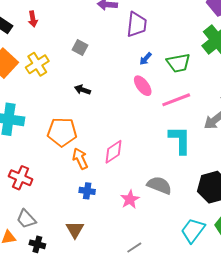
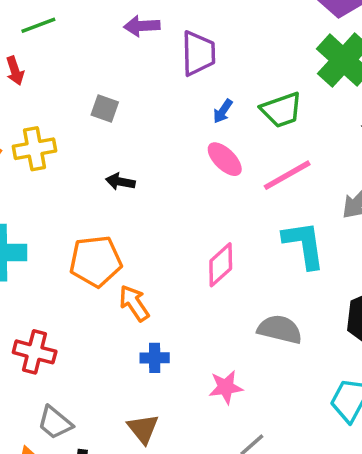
yellow cross: (37, 64) -> (35, 149), turned 30
pink diamond: (113, 152) -> (221, 265), moved
pink star: (130, 199) -> (226, 387), moved, turned 30

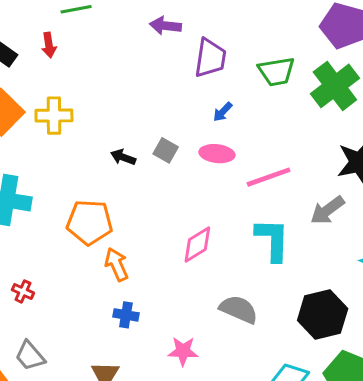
gray square: (105, 109) -> (166, 150), moved
green trapezoid: (281, 110) -> (277, 71), moved
pink ellipse: (225, 159) -> (217, 154), turned -48
red cross: (35, 352) -> (23, 291), size x0.6

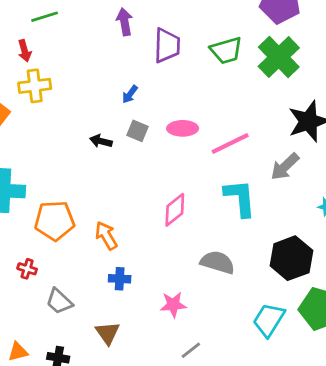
purple arrow: (166, 26) -> (124, 22), turned 80
blue arrow: (223, 112) -> (130, 94), moved
yellow cross: (54, 116) -> (35, 86), moved
orange pentagon: (90, 222) -> (55, 221), moved
gray trapezoid: (30, 356) -> (59, 301), moved

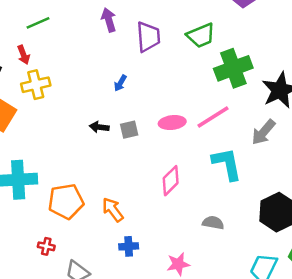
green cross: (279, 57) -> (233, 68), moved, turned 30
pink ellipse: (183, 128) -> (172, 123), moved
gray square: (137, 131) -> (129, 130), moved, turned -30
gray semicircle: (218, 262) -> (213, 223), size x0.7

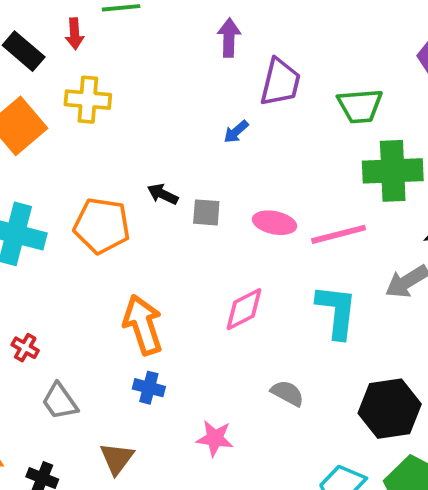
red arrow: (23, 55) -> (75, 34), moved
blue arrow: (120, 83) -> (236, 132), moved
orange pentagon: (66, 201) -> (102, 226), moved
orange arrow: (113, 210) -> (143, 325), size x1.4

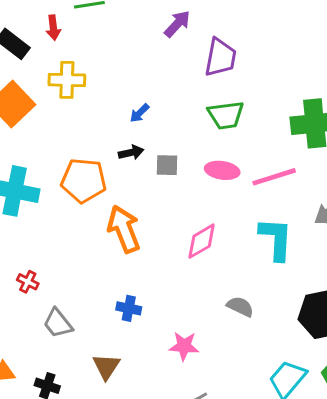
purple arrow: (229, 38) -> (177, 24), turned 44
green trapezoid: (360, 106) -> (226, 115), moved
blue arrow: (236, 132) -> (139, 113), moved
black arrow: (163, 194) -> (131, 152), turned 145
orange arrow: (143, 325) -> (124, 229), moved

